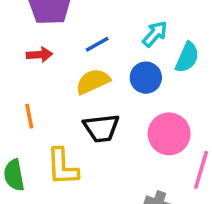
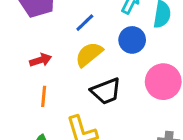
red arrow: (39, 55) -> (41, 60), moved
orange line: (29, 116) -> (44, 96), turned 30

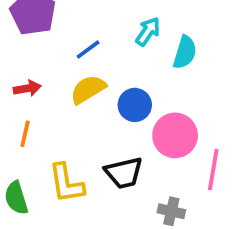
blue circle: (132, 40) -> (135, 105), moved
black trapezoid: (106, 91) -> (124, 173), moved

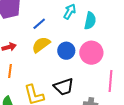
pink circle: (175, 135) -> (91, 53), moved

